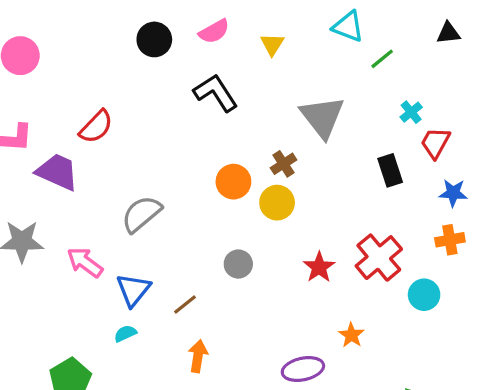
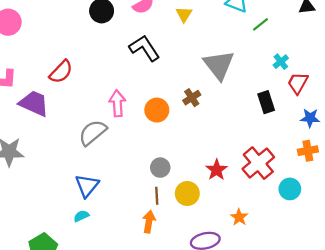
yellow circle: (277, 203) -> (187, 193), moved
pink arrow: (85, 262) -> (117, 103), moved, turned 50
brown line: (185, 304) -> (157, 196), moved, turned -54
orange arrow: (198, 356) -> (149, 222), moved

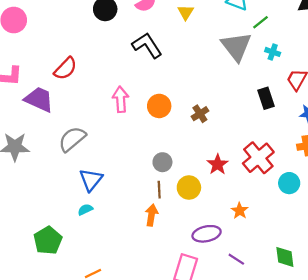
cyan cross: (281, 62) -> (273, 52), moved, turned -32
gray triangle: (219, 65) -> (236, 46), moved
brown cross: (192, 98) -> (200, 114), moved
gray semicircle: (93, 133) -> (72, 139), moved

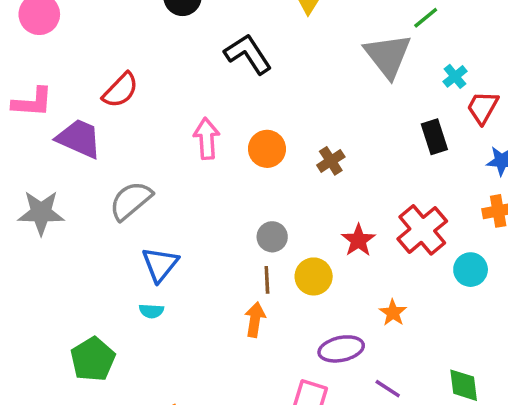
cyan cross: (273, 52) -> (455, 76), moved, turned 32
cyan semicircle: (85, 210) -> (151, 311), turned -152

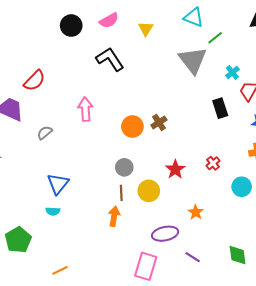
orange circle: (267, 149) -> (132, 127), moved
gray semicircle: (131, 201) -> (45, 133), moved, size x0.6
red cross: (422, 230) -> (213, 163), size x0.5

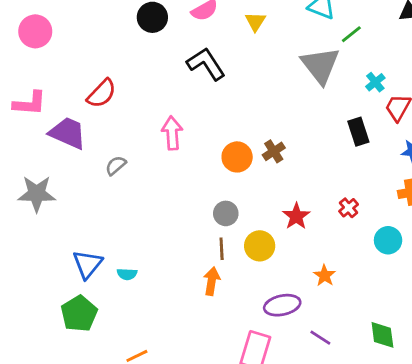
blue triangle: (58, 184) -> (87, 264), moved

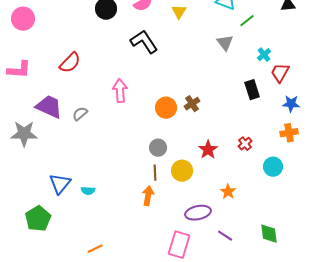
gray triangle: (320, 65) -> (225, 43), size x0.6
purple trapezoid: (68, 133) -> (49, 107), moved
green pentagon: (79, 314) -> (38, 219), moved

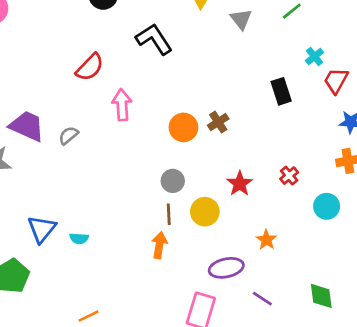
gray triangle: (225, 43) -> (241, 19), moved
red semicircle: (70, 63) -> (90, 67), moved
black rectangle: (252, 90) -> (281, 91), moved

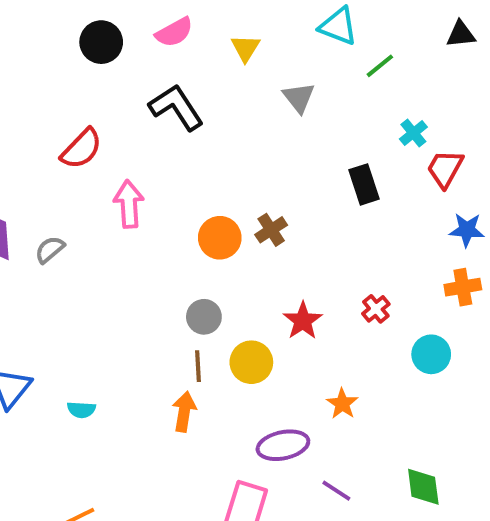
gray triangle: (241, 19) -> (299, 97), moved
cyan semicircle: (79, 238) -> (81, 410), moved

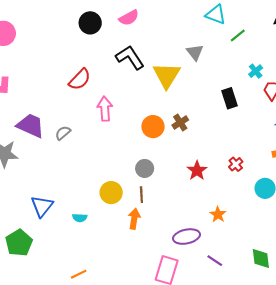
yellow triangle: (245, 48) -> (167, 75), moved, size x1.8
yellow circle: (251, 362) -> (111, 193), moved

